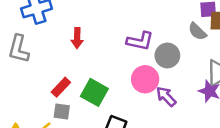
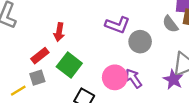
red arrow: (77, 38) -> (59, 32), moved
pink circle: (145, 79) -> (115, 77), moved
gray square: (62, 111) -> (37, 78), turned -35

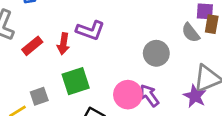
purple L-shape: (117, 25) -> (90, 30), moved
red rectangle: (40, 56) -> (32, 46), moved
green square: (69, 65) -> (76, 81), turned 35

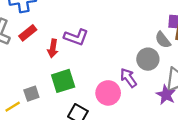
red rectangle: (32, 46) -> (28, 33), moved
gray circle: (156, 53) -> (148, 59), moved
purple arrow: (149, 95) -> (128, 78), moved

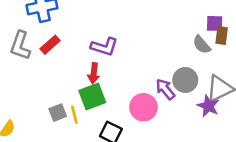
red arrow: (53, 48) -> (94, 73), moved
gray circle: (148, 59) -> (185, 80), moved
yellow line: (13, 107) -> (74, 115), moved, turned -70

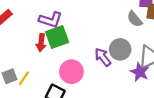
green square: (92, 96) -> (57, 37), moved
pink circle: (143, 107) -> (71, 72), moved
yellow line: (74, 115) -> (24, 78), turned 48

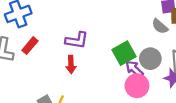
green square: (57, 37) -> (124, 53), moved
pink circle: (71, 72) -> (137, 86), moved

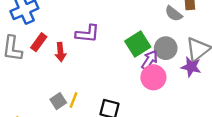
red arrow: (71, 64) -> (60, 52), moved
purple arrow: (134, 69) -> (150, 60), turned 84

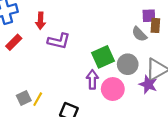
red arrow: (60, 52) -> (40, 21), moved
purple arrow: (150, 60) -> (92, 79), moved, turned -42

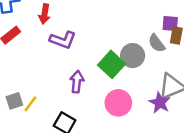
green square: (103, 57) -> (111, 64), turned -30
gray circle: (128, 64) -> (133, 56), moved
purple arrow: (92, 79) -> (77, 82), moved

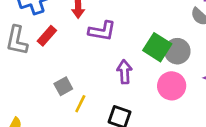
gray circle: (133, 56) -> (177, 51), moved
gray square: (14, 101) -> (63, 86), moved

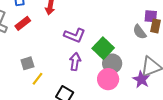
purple L-shape: (102, 31) -> (75, 35), moved
gray circle: (177, 51) -> (112, 64), moved

